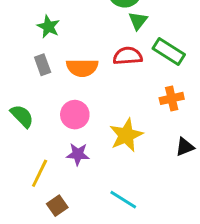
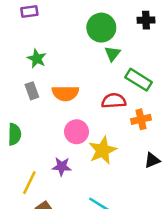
red semicircle: (128, 56) -> (114, 101), moved
pink circle: (75, 115) -> (77, 132), moved
green semicircle: (22, 116) -> (14, 134), turned 45

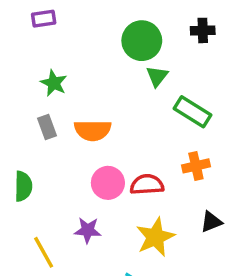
red semicircle: (114, 101) -> (147, 185), moved
yellow star: (103, 150) -> (155, 237), moved
yellow line: (29, 183) -> (44, 252), turned -55

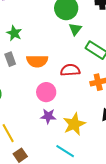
red semicircle: (147, 185) -> (70, 70), moved
purple star: (88, 230) -> (48, 116), moved

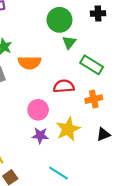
orange semicircle: (37, 61) -> (30, 63), moved
yellow star: (74, 124) -> (68, 129), moved

